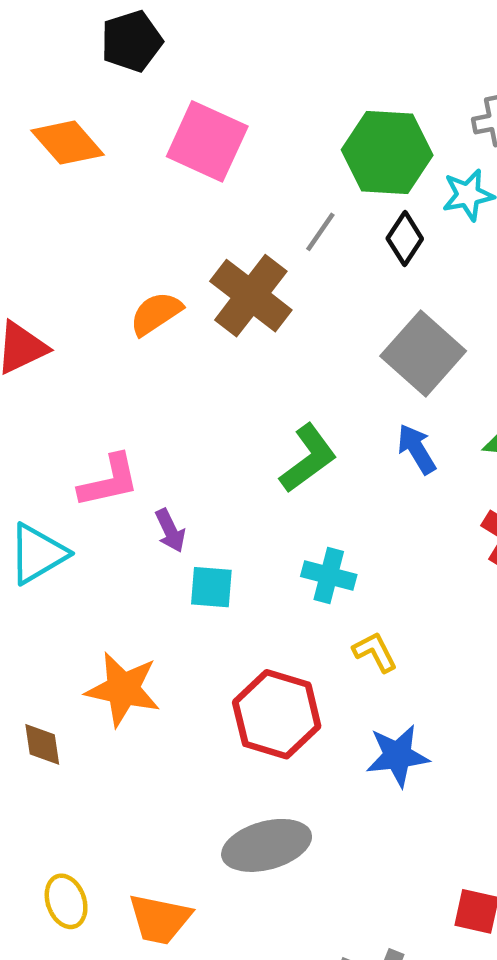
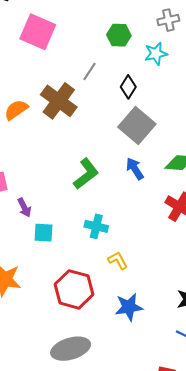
green hexagon: (387, 153) -> (119, 35), size x0.6
black diamond: (405, 239) -> (128, 87), moved

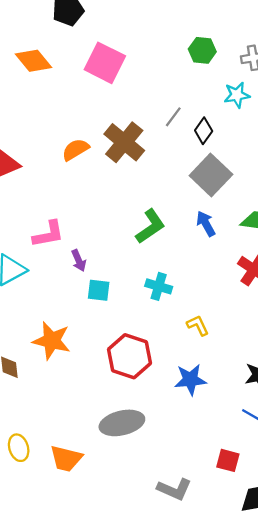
green hexagon: (119, 35) -> (202, 50), moved
gray line: (90, 72) -> (173, 117), moved
yellow L-shape: (118, 260) -> (198, 325), moved

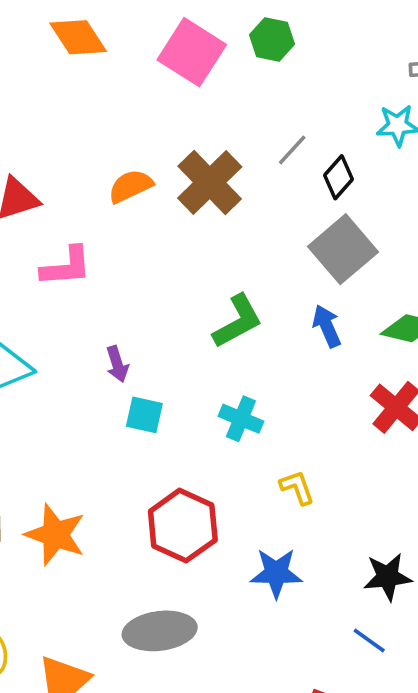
green hexagon: (202, 50) -> (272, 40), moved
pink L-shape: (48, 234) -> (66, 267), moved
orange star: (52, 341) -> (55, 535), moved

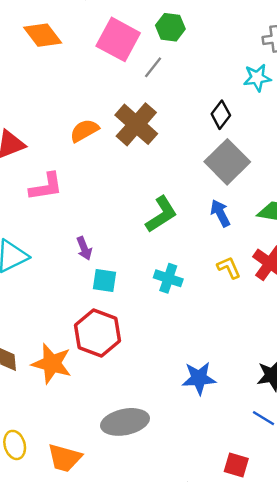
gray line: (292, 150) -> (153, 67), moved
yellow L-shape: (297, 487) -> (229, 268), moved
red hexagon: (183, 526) -> (97, 333), moved

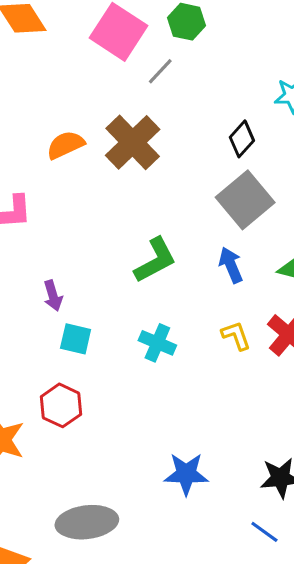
red hexagon: (97, 333) -> (61, 405), size x0.7

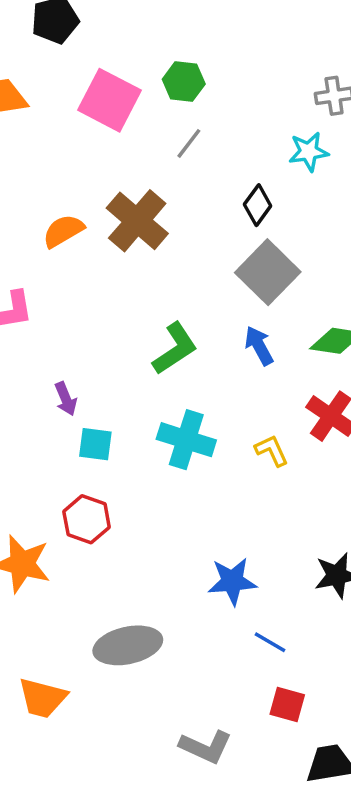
gray line: (160, 71) -> (189, 143), moved
yellow L-shape: (236, 336) -> (272, 450), moved
cyan cross: (157, 343) -> (186, 440), size x1.4
blue line: (264, 532) -> (270, 642), moved

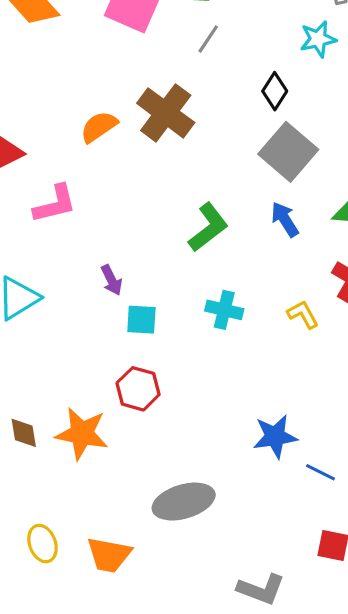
cyan cross: (186, 440) -> (224, 310), size x0.7
blue line: (270, 642) -> (321, 472), moved

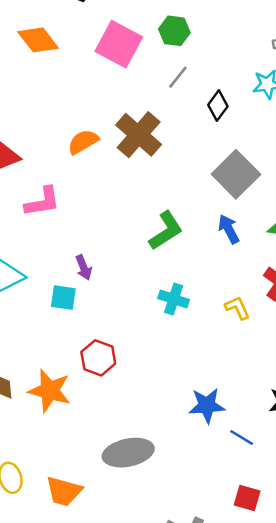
black diamond: (275, 91) -> (218, 106), moved
cyan square: (141, 320) -> (63, 298), moved

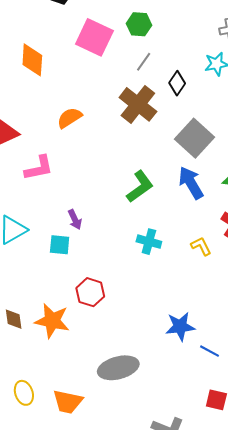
orange diamond: (38, 40) -> (32, 60), moved, turned 44
brown cross: (139, 135) -> (138, 104), moved
blue arrow: (229, 229) -> (191, 183), size x1.4

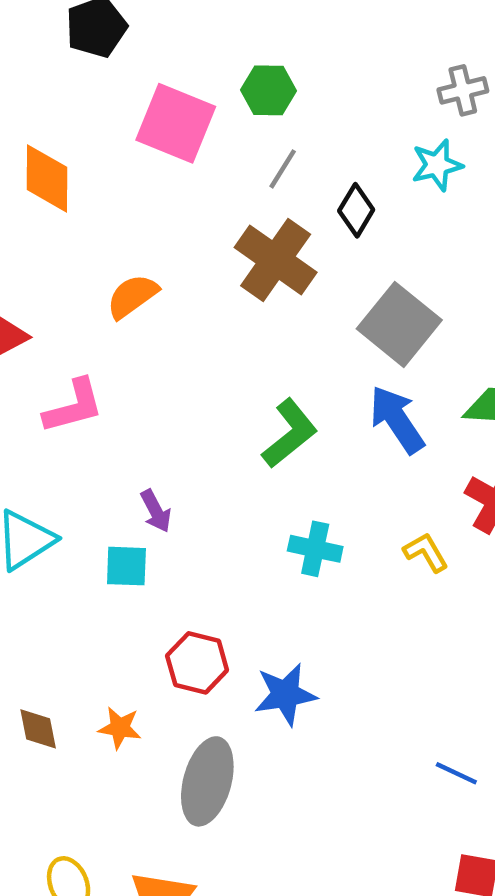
orange star: (52, 321) -> (120, 728), size x0.6
blue star: (180, 326) -> (285, 694), moved
gray ellipse: (118, 368) -> (207, 781), moved, turned -57

